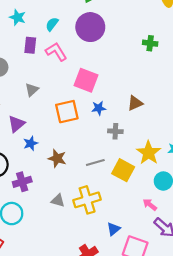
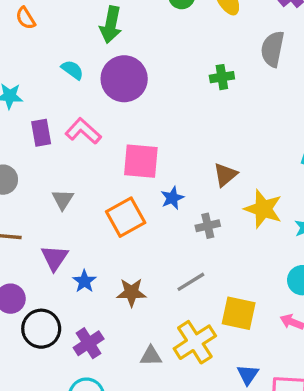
cyan semicircle: (52, 24) -> (72, 70), moved, turned 104
yellow star: (149, 153) -> (263, 209), moved
yellow square: (123, 170) -> (239, 313), moved

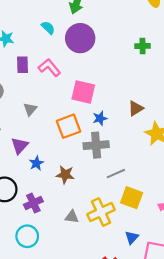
gray cross: (208, 226) -> (96, 145), moved, size x1.6
gray line: (191, 282) -> (116, 174), moved

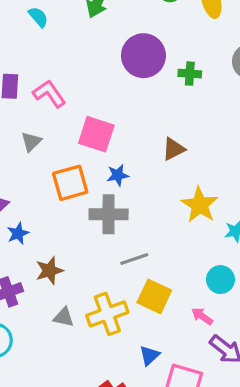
cyan semicircle: (48, 28) -> (38, 17), moved
purple circle: (80, 38) -> (143, 56), moved
brown triangle: (136, 108) -> (174, 149), moved
gray triangle: (30, 109) -> (31, 142), moved
brown star: (65, 175) -> (49, 271), moved, turned -30

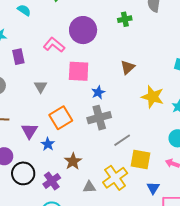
purple circle: (143, 56) -> (83, 30), moved
pink L-shape: (49, 94) -> (54, 45), moved
orange square: (70, 183) -> (61, 118), moved
blue triangle: (149, 355) -> (153, 188), moved

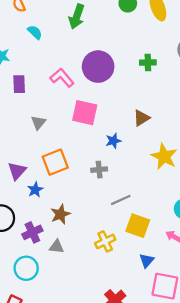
blue star: (98, 92) -> (113, 141), moved
gray cross: (99, 118) -> (99, 170), size x0.6
yellow cross: (115, 178) -> (105, 241), size x0.7
gray triangle: (89, 187) -> (57, 247), moved

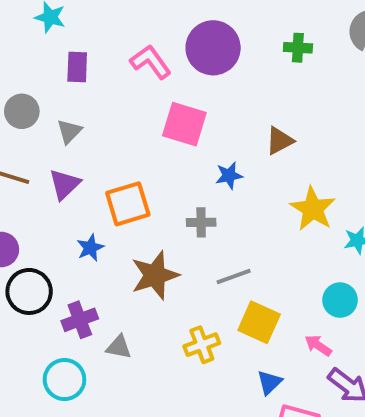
gray triangle: (38, 123) -> (69, 131), moved
purple triangle: (17, 171) -> (65, 184), moved
brown star: (60, 214) -> (155, 275), moved, size x1.4

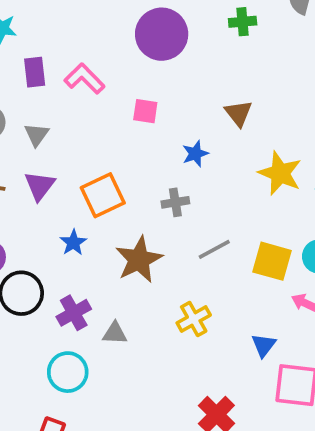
pink L-shape: (151, 62) -> (84, 79), moved
pink square: (184, 124) -> (145, 111), size x0.6
brown triangle: (280, 141) -> (238, 113), turned -32
yellow square: (259, 322) -> (272, 261), moved

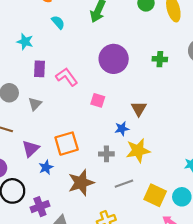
brown triangle: (238, 113) -> (139, 109), moved
yellow star: (280, 173) -> (138, 151), moved, turned 30
purple triangle: (40, 186) -> (31, 149), moved

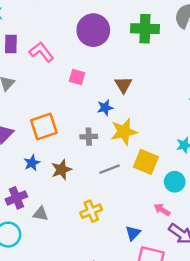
green cross: (160, 59) -> (145, 29), size x1.6
blue star: (46, 167) -> (32, 163), moved
brown star: (81, 183) -> (61, 170), size x0.7
yellow square: (155, 195) -> (146, 162), moved

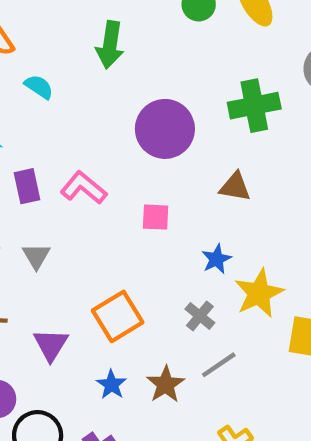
brown triangle: (123, 85) -> (235, 187), moved, turned -36
gray cross: (89, 137) -> (200, 316), turned -35
gray line: (109, 169) -> (219, 365), moved

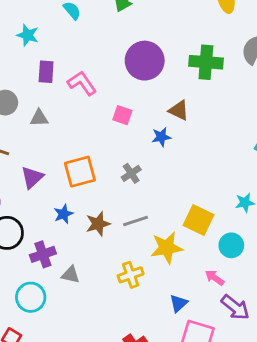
gray triangle: (36, 256) -> (39, 118), turned 42
blue star: (217, 259) -> (161, 137), moved
yellow star: (259, 293) -> (167, 248), moved
gray cross: (200, 316) -> (131, 173), moved

